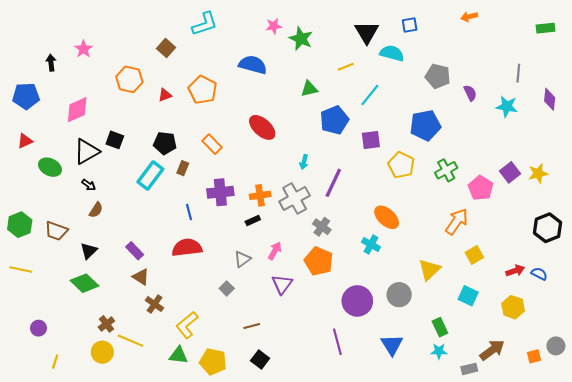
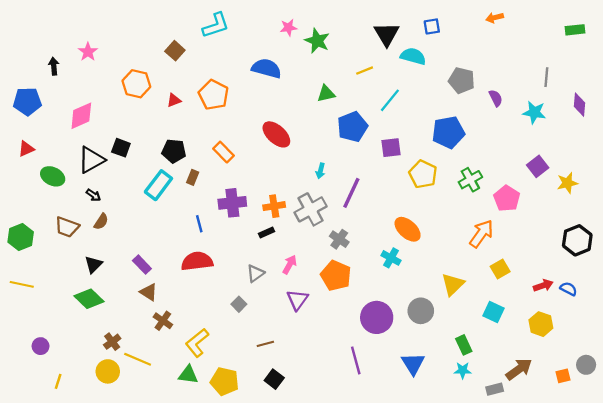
purple square: (510, 172) -> (538, 166), moved
brown trapezoid: (56, 231) -> (67, 227), moved

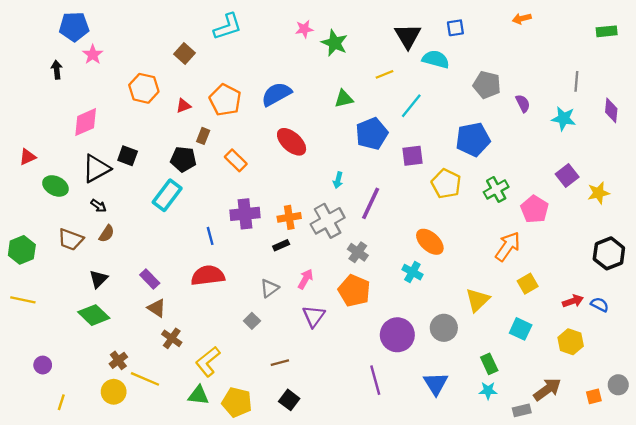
blue semicircle: (266, 68) -> (276, 94), moved, turned -44
blue pentagon: (27, 101) -> (74, 27), moved
brown rectangle: (193, 177) -> (203, 136), moved

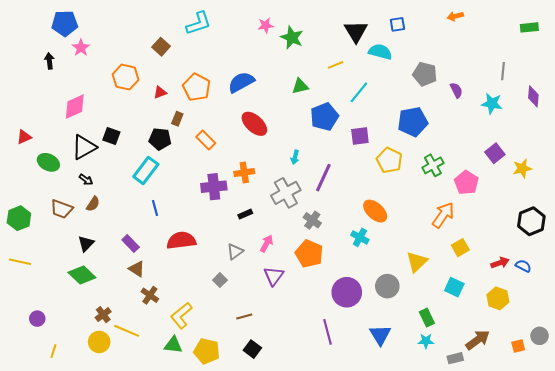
orange cross: (289, 217) -> (244, 172), moved
blue line: (210, 236) -> (155, 208), moved

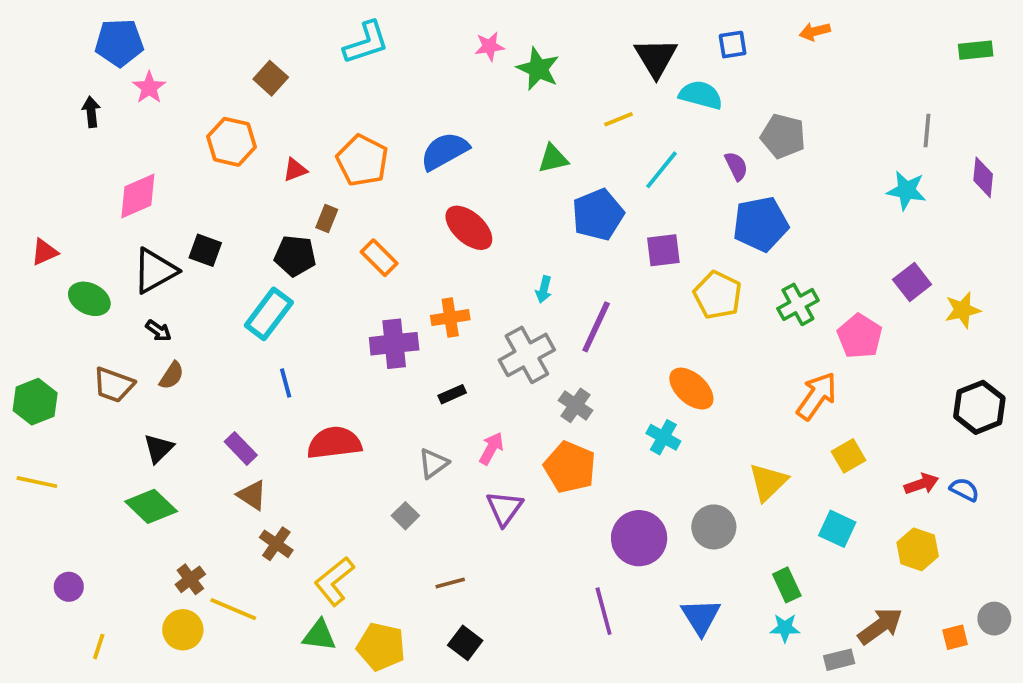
orange arrow: (455, 16) -> (815, 31), moved
brown square: (161, 47) -> (271, 78), moved
purple semicircle: (456, 90) -> (736, 166), moved

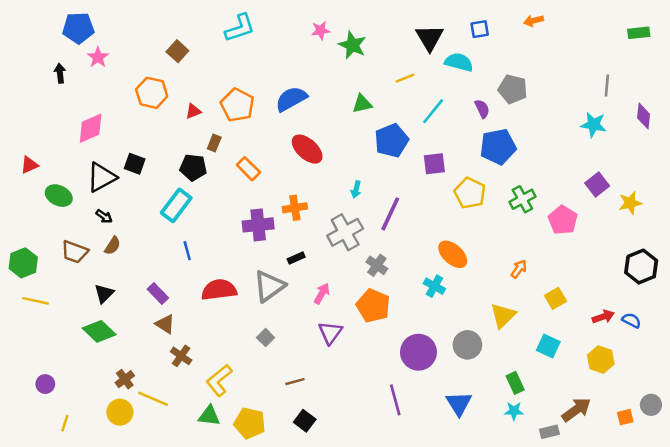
orange arrow: (817, 396) -> (519, 269), moved, size x0.6
gray triangle: (433, 463) -> (269, 286), moved, size x1.6
yellow line: (37, 482) -> (35, 301), moved

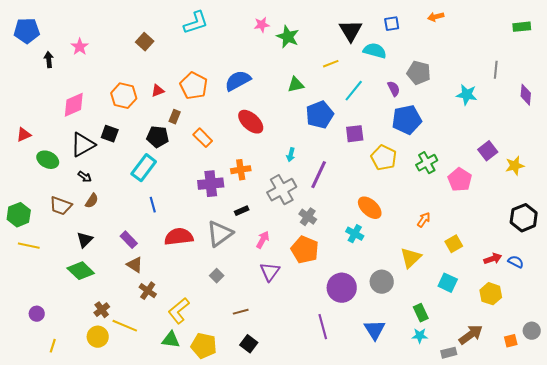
blue pentagon: (78, 28) -> (27, 31), moved
orange hexagon: (152, 93) -> (124, 96), moved
cyan star: (593, 125) -> (467, 95), moved

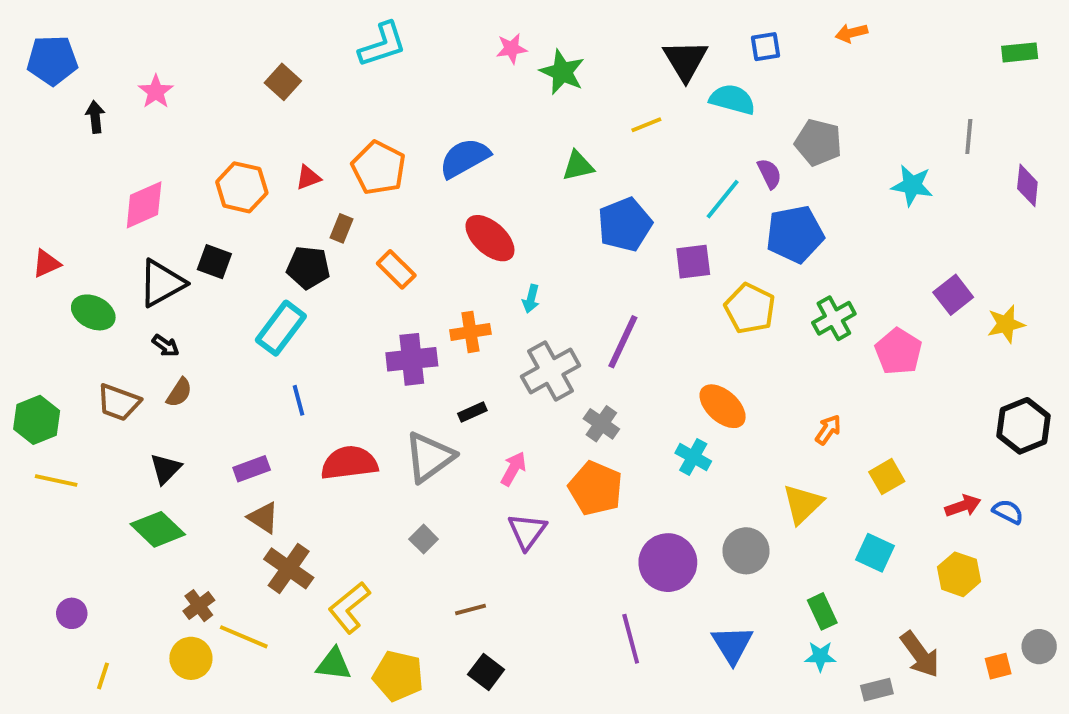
cyan line: (354, 91) -> (723, 199), moved
cyan arrow: (291, 155) -> (531, 299), moved
purple rectangle: (129, 240) -> (252, 469), turned -66
brown cross: (148, 291) -> (289, 568), size x1.4
brown arrow: (471, 335) -> (920, 654), turned 90

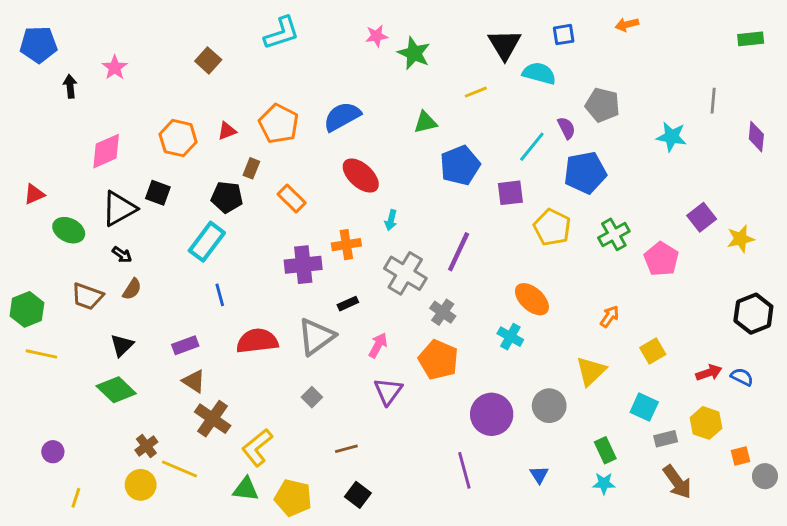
gray cross: (551, 371) -> (405, 273), turned -30
blue triangle: (732, 645) -> (539, 475), size x0.6
orange square: (998, 666) -> (741, 456), moved
gray rectangle: (877, 690) -> (666, 439), moved

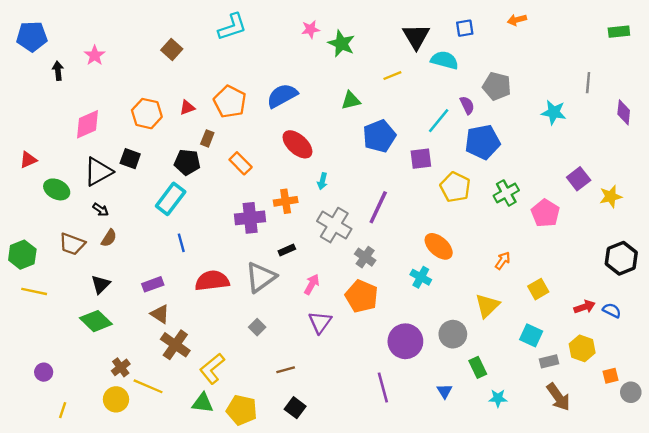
green rectangle: (605, 450) -> (478, 367), moved

